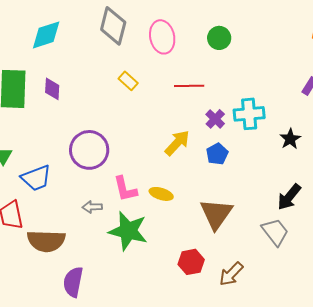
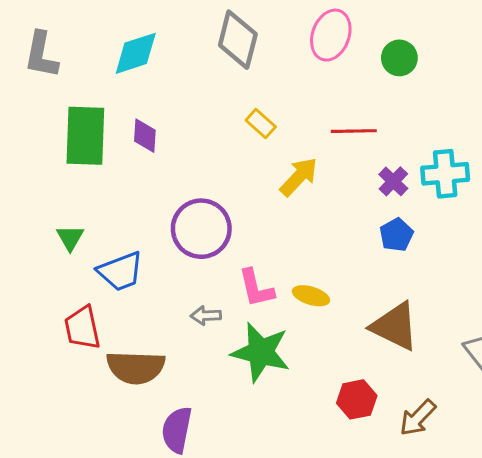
pink ellipse: (162, 37) -> (331, 35), moved, turned 32
yellow arrow: (177, 143) -> (299, 177), moved
brown triangle: (216, 214) -> (395, 326), turned -39

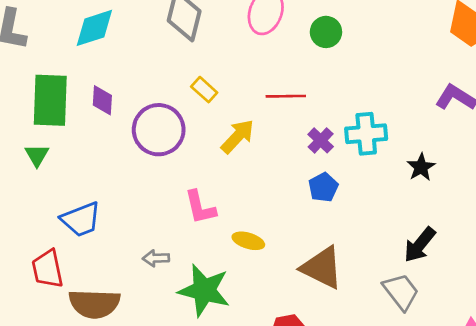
purple circle: (201, 229) -> (159, 130), moved
green triangle: (70, 238) -> (37, 155), moved
pink L-shape: (256, 288) -> (200, 207), moved

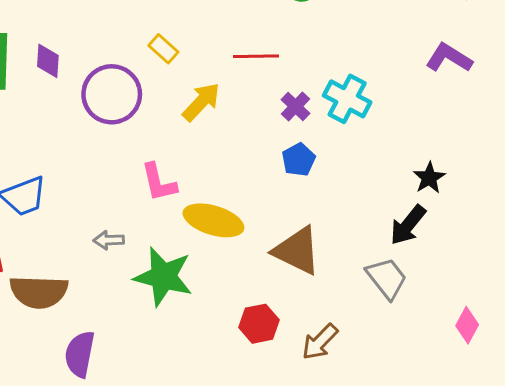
cyan cross: (366, 134) -> (347, 99), turned 33
black star: (421, 167) -> (429, 178), moved
yellow ellipse: (248, 241) -> (213, 220), size x1.6

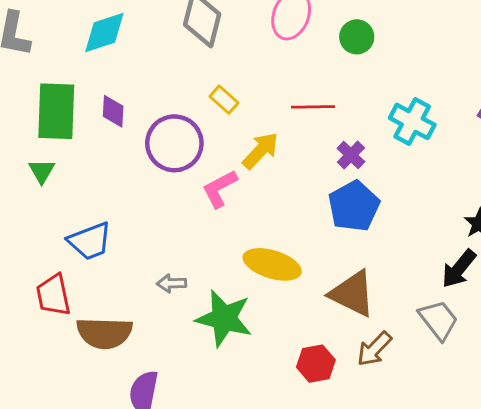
cyan cross: (347, 99) -> (412, 121), moved
blue pentagon: (299, 160) -> (354, 206), size x1.6
pink L-shape: (159, 182) -> (220, 189), moved, turned 75
brown arrow: (320, 342) -> (374, 349), moved

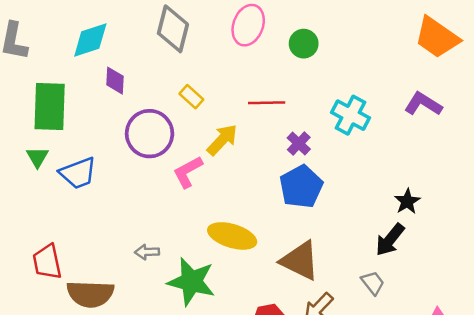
purple diamond: (113, 111) -> (115, 81), moved
blue trapezoid: (90, 241) -> (78, 173), moved
gray trapezoid: (438, 320) -> (373, 283), size x0.7

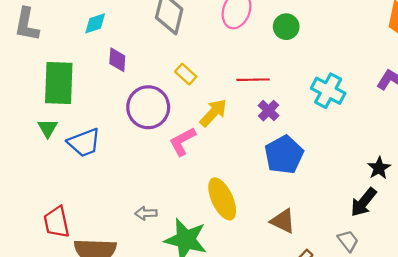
cyan diamond: (90, 40) -> (95, 23), size x0.7
purple cross: (299, 143) -> (269, 111), moved
yellow ellipse: (232, 236) -> (222, 199), turned 48
brown triangle: (300, 261) -> (283, 221), size x0.7

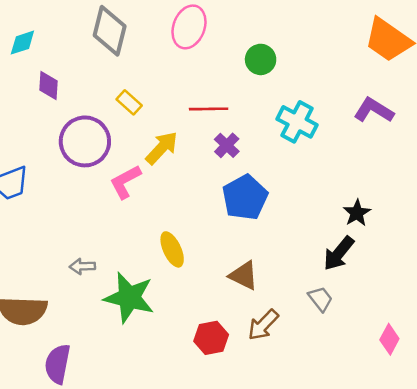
green circle: (286, 27) -> (261, 59), moved
yellow ellipse: (222, 199) -> (172, 249), size x0.7

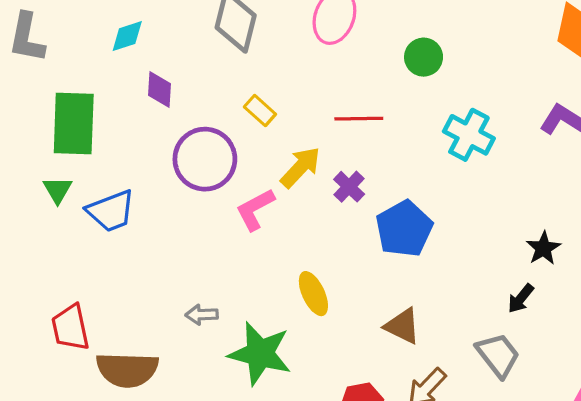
purple cross: (227, 145) -> (349, 187), moved
black arrow: (339, 253) -> (521, 298), size x0.7
gray trapezoid: (320, 299) -> (498, 355), size x1.4

